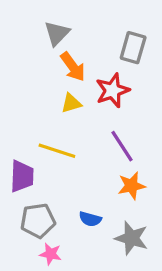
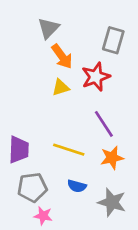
yellow line: (57, 151) -> (69, 150), moved

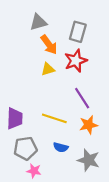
gray triangle: (48, 28) -> (38, 22), turned 30
gray rectangle: (113, 40) -> (78, 32), moved

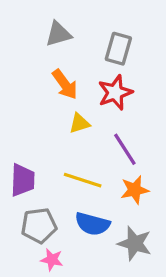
orange arrow: (49, 45) -> (65, 84), moved
yellow triangle: (48, 69) -> (79, 123), moved
blue semicircle: (61, 147) -> (92, 224), size x1.5

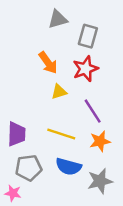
gray triangle: (58, 34) -> (58, 19), moved
gray star: (135, 243) -> (100, 181), turned -30
pink star: (52, 260) -> (13, 193), moved

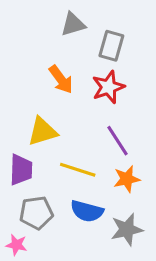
yellow triangle: (59, 92) -> (42, 131), moved, size x1.5

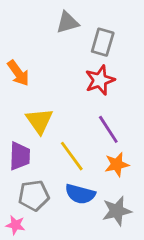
orange arrow: (61, 79) -> (18, 73), moved
yellow triangle: (42, 131) -> (39, 121), turned -48
yellow line: (78, 170) -> (72, 156), turned 36

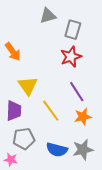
blue semicircle: (80, 194) -> (57, 150), moved

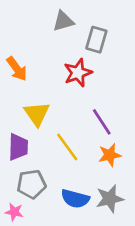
red star: (71, 57) -> (78, 73), moved

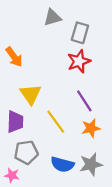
red star: (78, 73) -> (79, 61), moved

